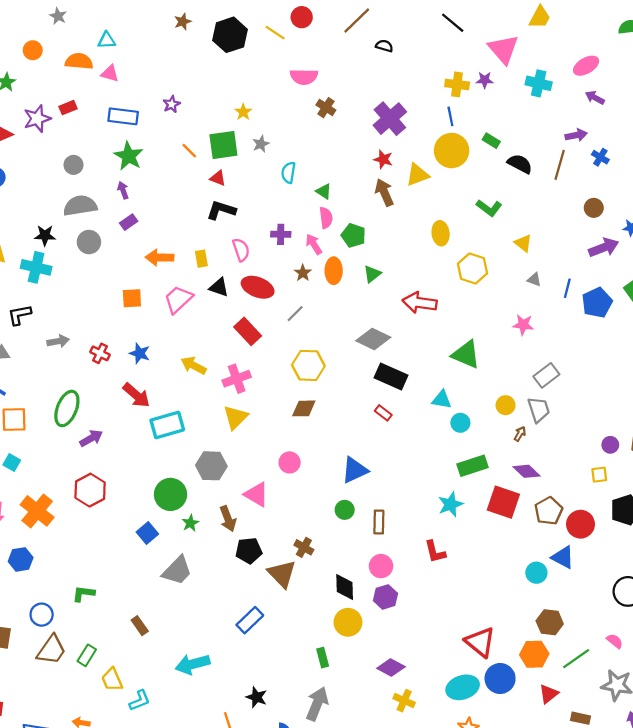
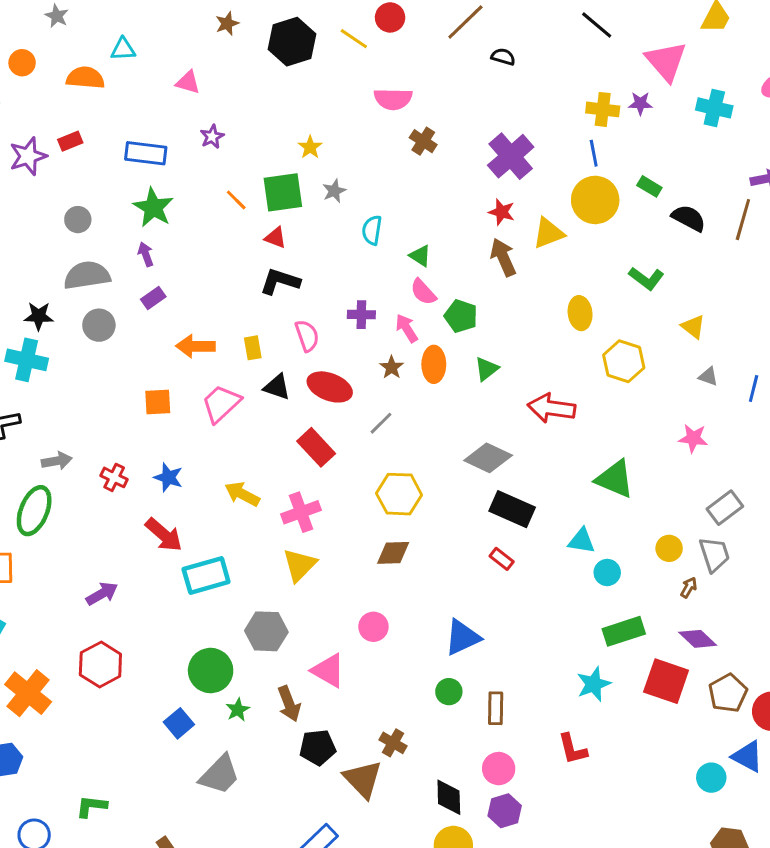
pink triangle: (110, 73) -> (188, 82), moved
pink semicircle: (326, 218) -> (423, 292), turned 145
green ellipse: (67, 408) -> (34, 511), moved

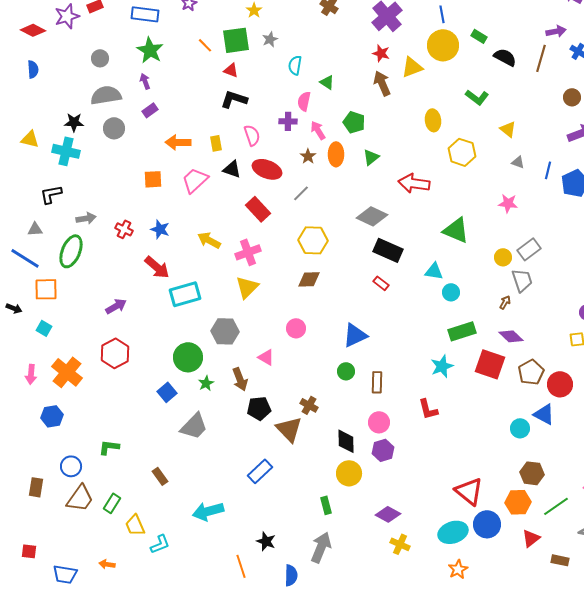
pink semicircle: (423, 292) -> (304, 101), moved, turned 54
yellow circle: (669, 548) -> (503, 257), moved
pink triangle: (328, 671) -> (266, 357), size x0.7

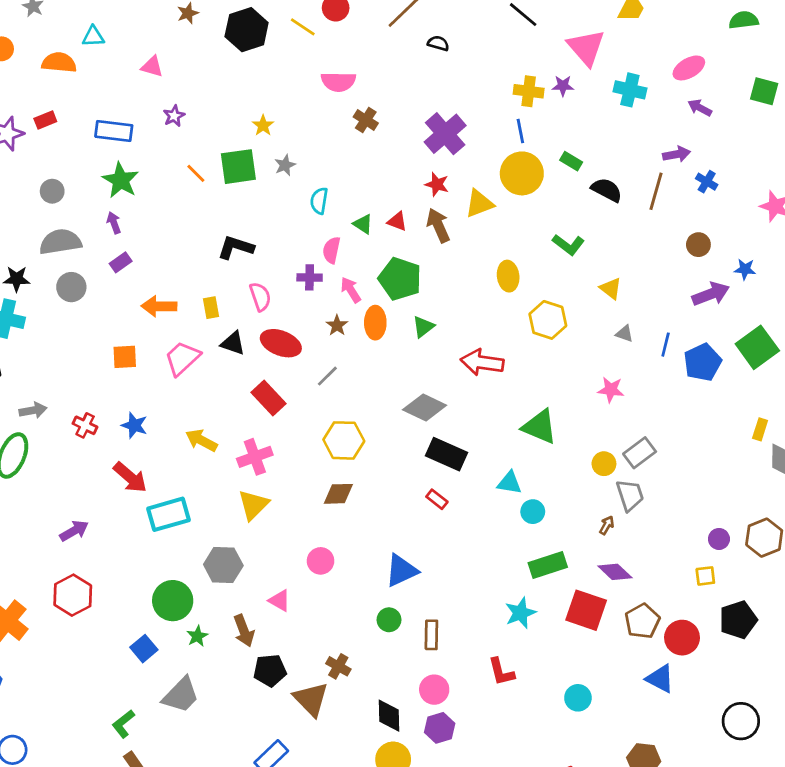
red triangle: (231, 70) -> (397, 221), moved
green pentagon: (354, 122) -> (400, 279), size x1.4
cyan circle: (520, 428) -> (578, 698), moved
green L-shape: (109, 447) -> (123, 724), moved, turned -45

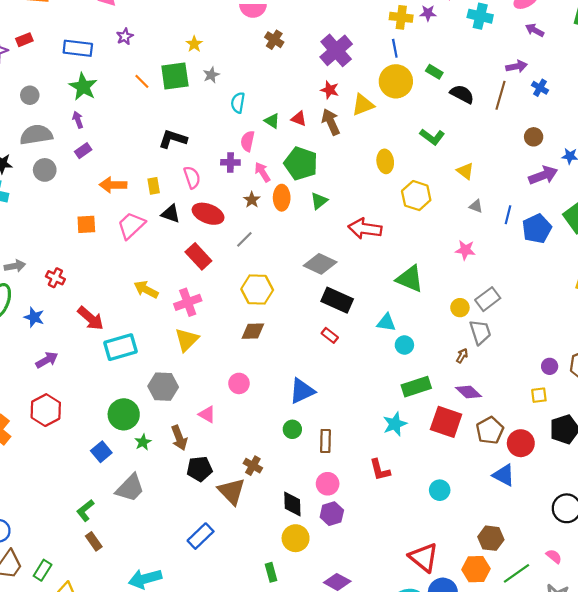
blue star: (134, 425) -> (34, 317), moved

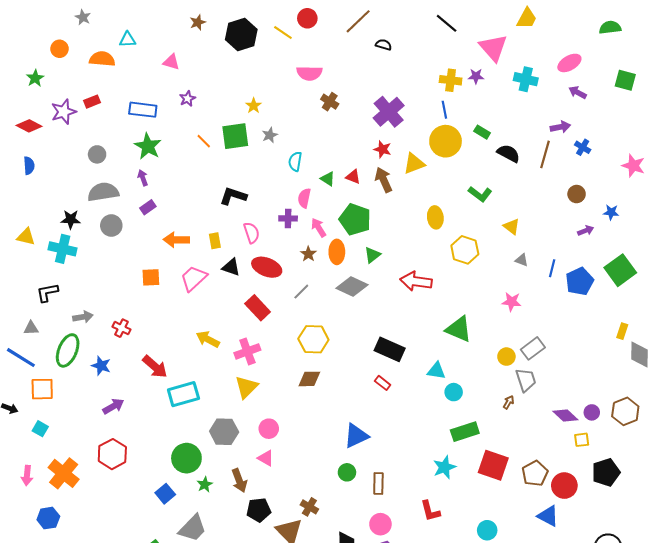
purple arrow: (543, 175) -> (586, 231), size x0.6
gray diamond: (320, 264) -> (352, 286), moved
pink circle: (239, 383) -> (269, 429), moved
purple diamond: (468, 392) -> (565, 415), moved

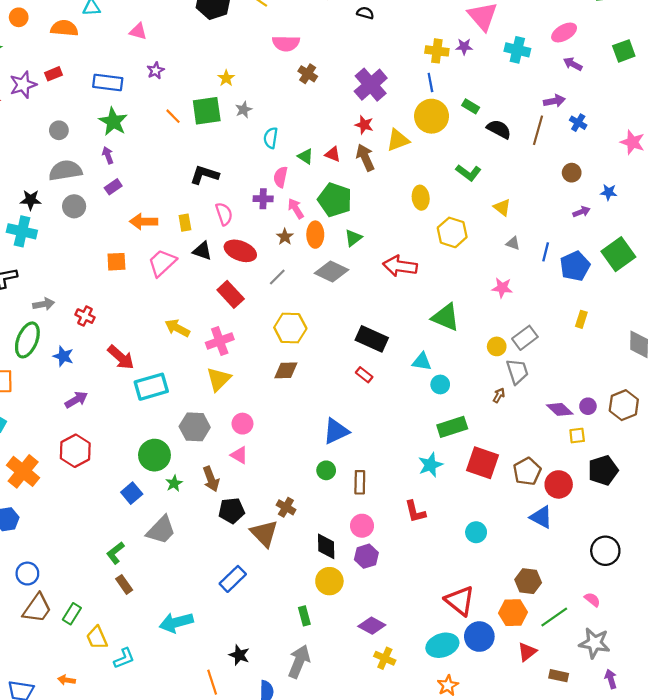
green square: (625, 80) -> (624, 51), turned -35
yellow rectangle: (622, 331) -> (581, 319), moved

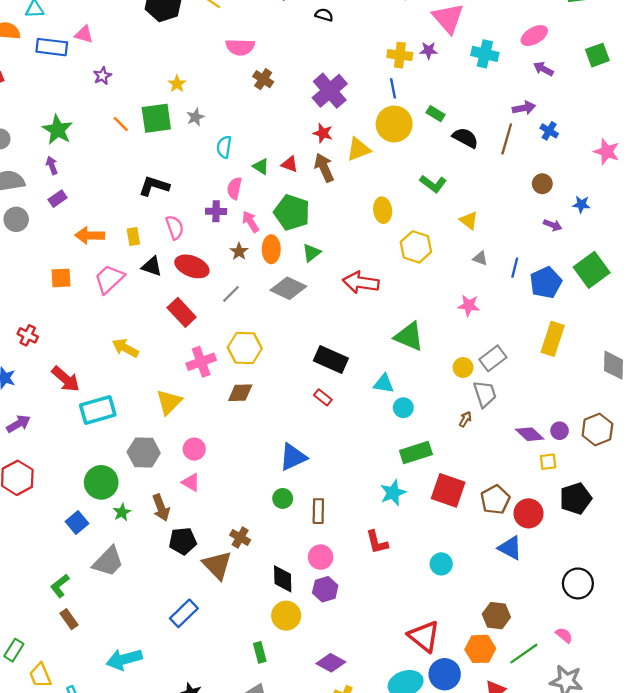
blue rectangle: (108, 82) -> (52, 47), moved
purple arrow: (581, 212) -> (553, 225), turned 42
yellow rectangle: (581, 319) -> (553, 339), size x1.8
pink cross: (220, 341) -> (201, 362), moved

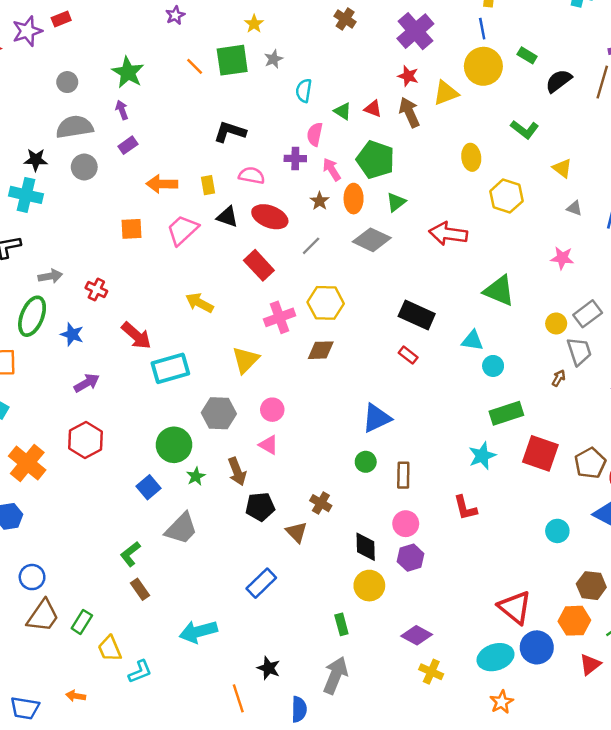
black semicircle: (465, 138) -> (559, 81), turned -65
pink semicircle: (175, 227) -> (252, 175), turned -60
cyan circle: (441, 564) -> (557, 531), moved
brown triangle: (217, 565) -> (297, 532), size x0.7

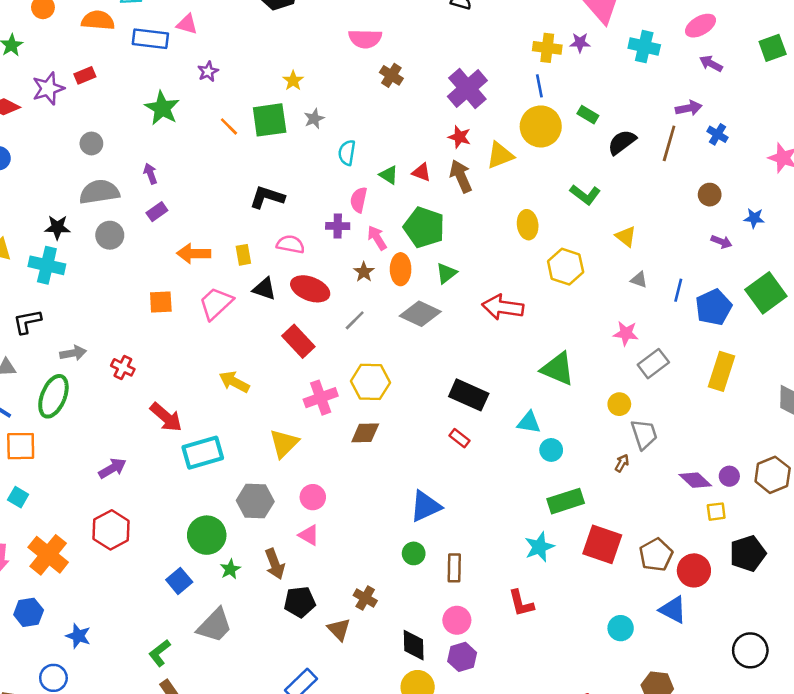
green star: (128, 72) -> (162, 108), moved
gray rectangle: (588, 314) -> (653, 364), moved
blue star: (72, 334) -> (78, 636), moved

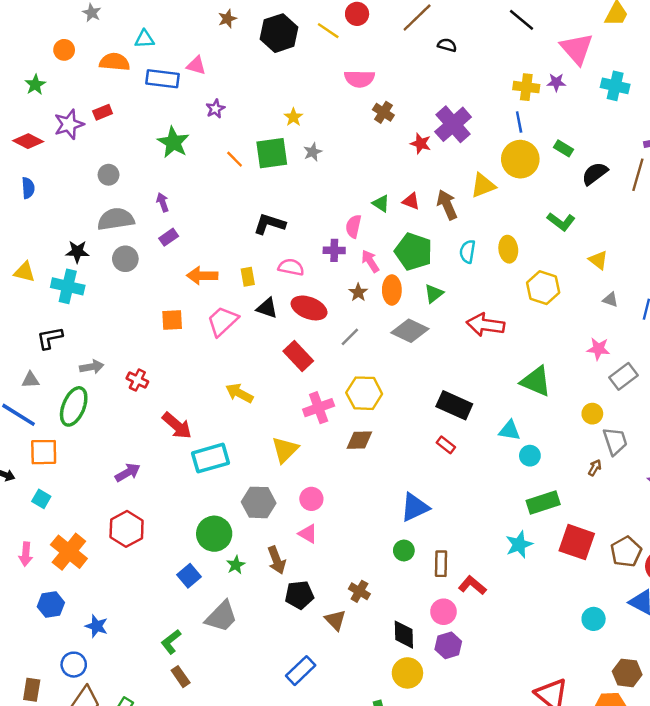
red star: (459, 137) -> (421, 144), moved
cyan semicircle: (347, 153) -> (467, 252), moved
red L-shape: (521, 603) -> (472, 585), moved, turned 144

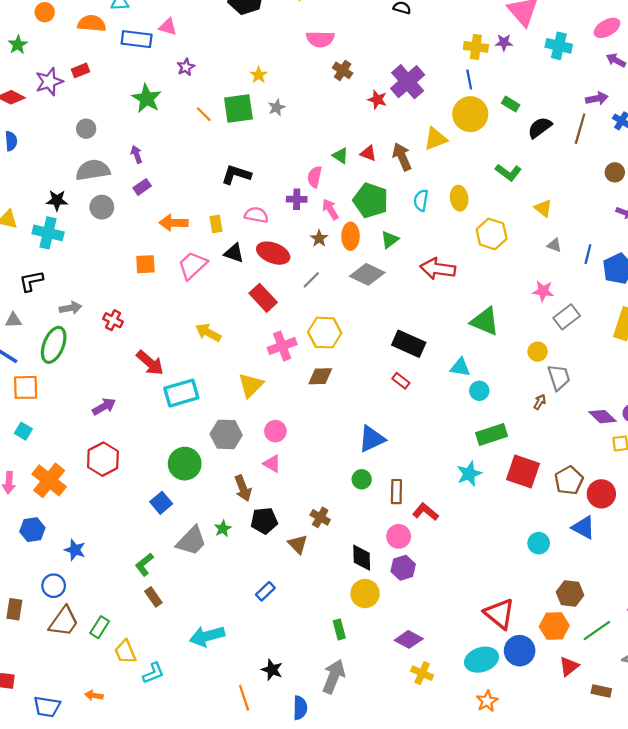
green star: (236, 565) -> (223, 529), moved
blue rectangle: (301, 671) -> (265, 591), size x0.7

